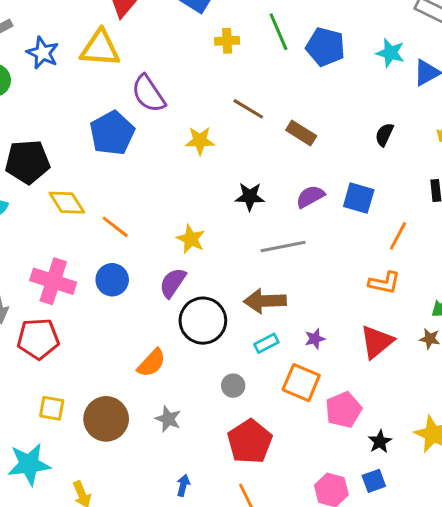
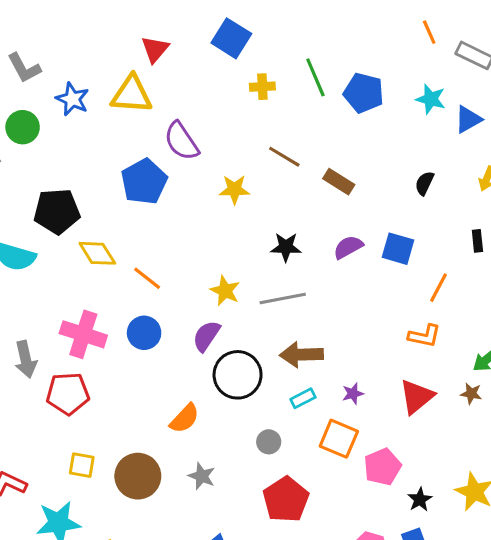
gray line: (283, 246) -> (283, 299), moved

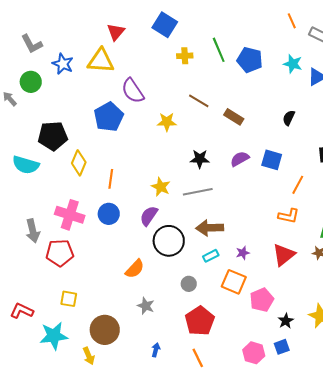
yellow diamond: (97, 253) -> (79, 163), turned 55
orange line: (147, 278) -> (111, 179), turned 60
brown circle: (138, 476) -> (105, 330), moved

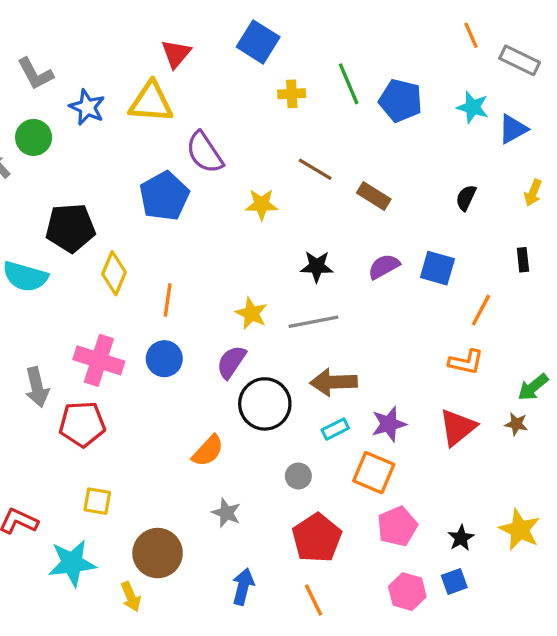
purple star: (243, 253) -> (389, 424), size x1.5
pink pentagon: (262, 300) -> (397, 526), moved
blue arrow: (156, 350) -> (243, 587), size x1.5

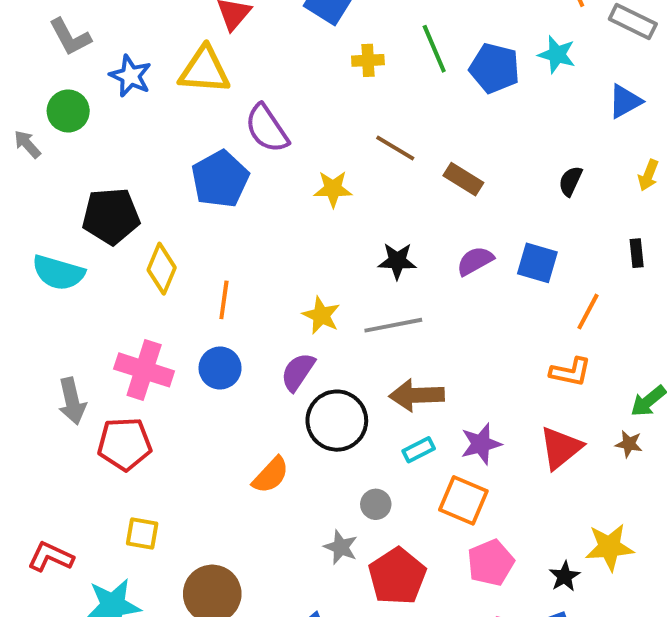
cyan star: (473, 107) -> (557, 55), moved
gray star: (226, 513) -> (341, 547), moved
yellow star: (520, 530) -> (609, 547), moved, turned -30

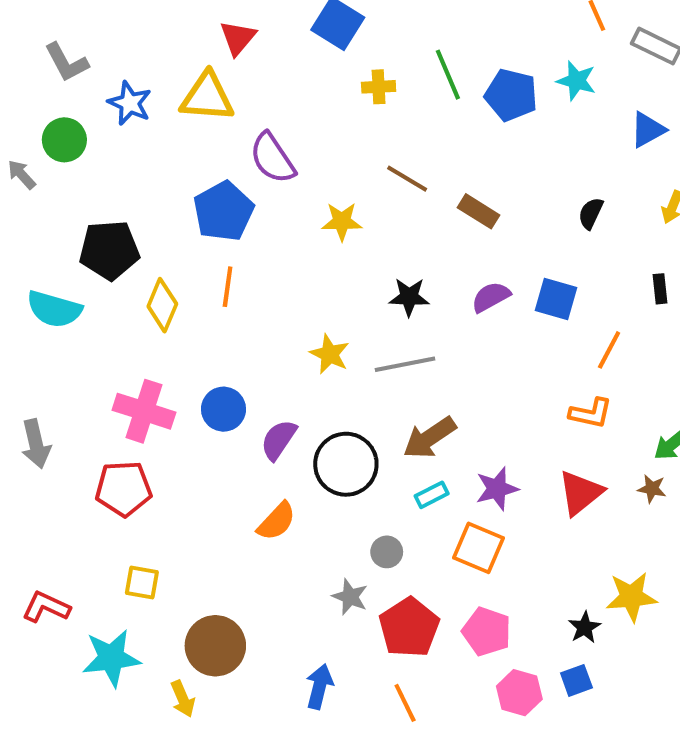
orange line: (224, 300) -> (228, 287), moved
purple semicircle: (298, 372) -> (279, 440), moved
brown arrow: (417, 395) -> (430, 438), turned -32
gray arrow: (72, 401) -> (36, 444), moved
pink pentagon: (491, 563) -> (487, 631), moved, turned -30

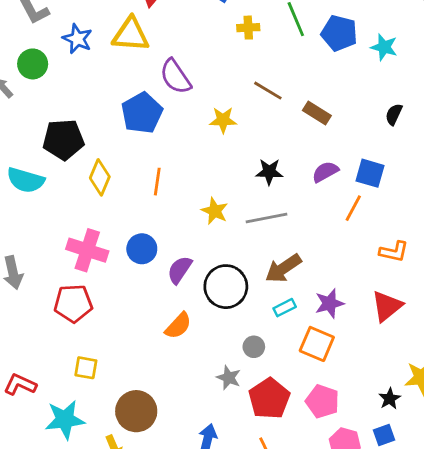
cyan star: (576, 81) -> (384, 47), moved
orange line: (228, 287) -> (157, 182), moved
orange line: (609, 350) -> (353, 208), moved

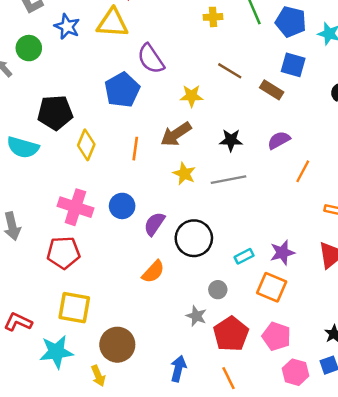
blue square: (370, 173) -> (293, 65), moved
brown arrow: (283, 268) -> (176, 134), moved
yellow square: (86, 368) -> (74, 308), size x1.6

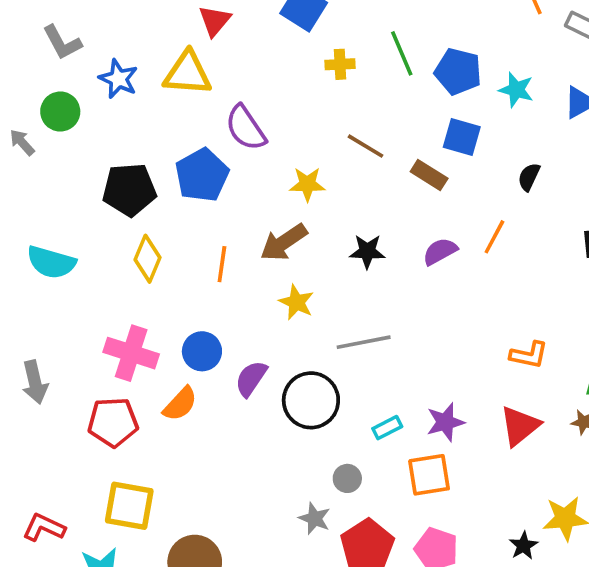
black pentagon: (55, 113) -> (129, 190), moved
orange line: (303, 171) -> (494, 237), moved
gray line: (229, 180) -> (364, 342), moved
orange semicircle: (153, 272) -> (180, 404), moved
orange square: (272, 287) -> (429, 475), turned -32

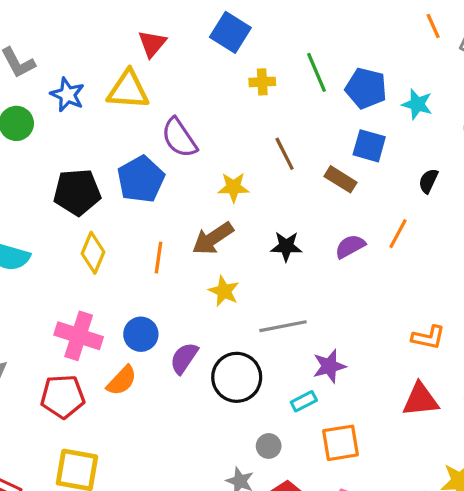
brown line: (365, 146) -> (285, 154), turned 32
purple star: (445, 422) -> (329, 366), moved
red triangle: (520, 426) -> (420, 400), turned 33

